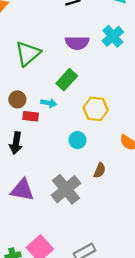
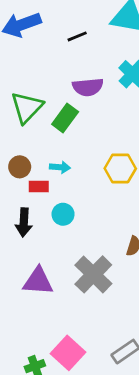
green rectangle: (67, 80) -> (65, 118), moved
cyan circle: (77, 140) -> (63, 214), moved

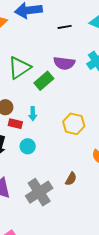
cyan arrow: (60, 167) -> (33, 114), turned 72

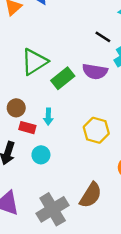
black line: (65, 27) -> (103, 37), moved, turned 40
purple semicircle: (64, 63) -> (95, 71), moved
brown semicircle: (71, 179) -> (91, 195), size x1.6

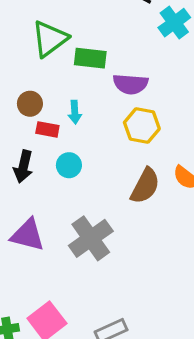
purple semicircle: (95, 71) -> (130, 84), moved
green rectangle: (63, 78) -> (90, 58), turned 50
brown semicircle: (91, 195) -> (145, 186), moved

